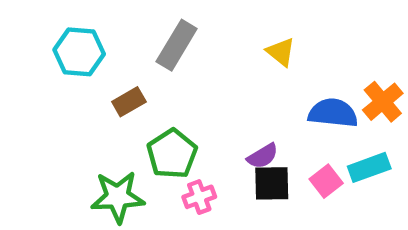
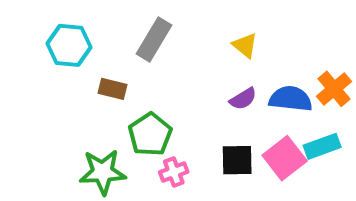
brown rectangle: (129, 102) -> (113, 89), turned 44
purple semicircle: (263, 156) -> (243, 99), moved
pink square: (326, 181) -> (285, 158), size x1.5

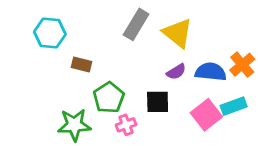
gray rectangle: (154, 39) -> (136, 24), moved
yellow triangle: (245, 45) -> (178, 33), size x1.6
black square: (237, 160) -> (158, 102), moved

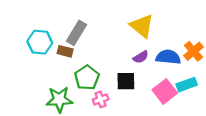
gray rectangle: (136, 24) -> (76, 33), moved
cyan hexagon: (50, 33) -> (40, 42), moved

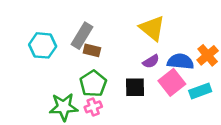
brown rectangle: (65, 51) -> (92, 50), moved
pink square: (165, 91) -> (172, 82), moved
pink cross: (101, 99) -> (93, 107), moved

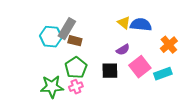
yellow triangle: (152, 28) -> (124, 23), size x0.6
cyan hexagon: (43, 45) -> (51, 37), moved
blue semicircle: (180, 61) -> (141, 25), moved

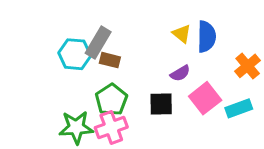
blue semicircle: (141, 25) -> (207, 37), turned 85
pink cross: (76, 87) -> (111, 127), size x1.5

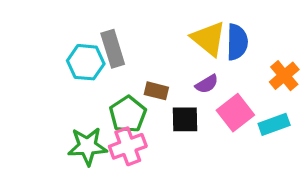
yellow triangle: (182, 34) -> (208, 39), size x1.6
gray rectangle: (98, 42) -> (113, 49), turned -48
brown rectangle: (110, 60) -> (156, 91), moved

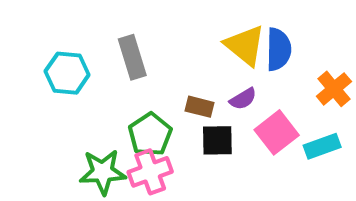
cyan hexagon: (86, 62) -> (67, 73), moved
brown rectangle: (156, 91) -> (200, 107), moved

